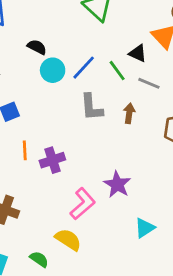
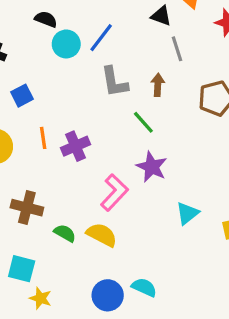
green line: (117, 71) -> (143, 122), moved
gray line: (149, 83) -> (177, 49), turned 55
green semicircle: (39, 259) -> (65, 233), moved

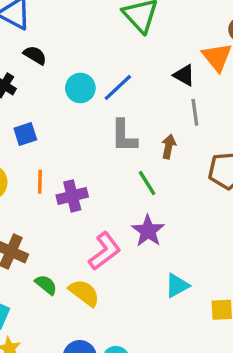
black semicircle: (46, 19) -> (35, 55), moved

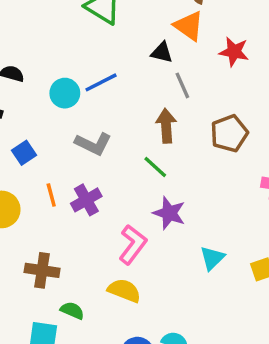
blue line: (118, 87) -> (101, 82), turned 32
gray L-shape: (124, 136) -> (93, 144), moved, turned -48
brown arrow: (169, 146) -> (166, 126), size x1.4
green semicircle: (46, 285) -> (72, 310), moved

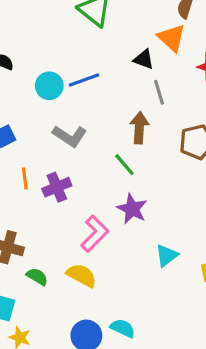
green semicircle: (72, 310) -> (37, 277), moved

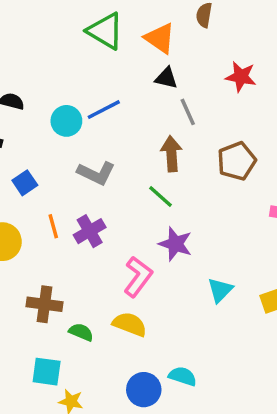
orange triangle: (172, 38) -> (160, 38), moved

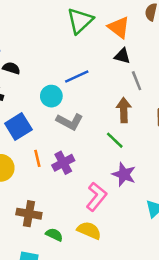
green triangle: (105, 31) -> (80, 21), turned 44
cyan circle: (66, 121) -> (51, 96), moved
blue square: (25, 183) -> (18, 127), size x1.5

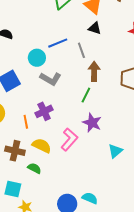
gray line: (137, 81) -> (81, 50), moved
green line: (115, 140) -> (86, 95), turned 70
orange line: (37, 158) -> (26, 122), moved
yellow semicircle: (89, 230) -> (42, 146), moved

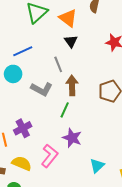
black triangle: (95, 28) -> (71, 41), turned 40
blue line: (58, 43) -> (23, 51), moved
gray L-shape: (51, 79) -> (42, 89), moved

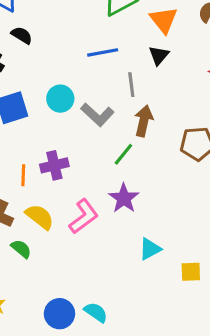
blue line: (23, 51) -> (103, 52), moved
cyan circle: (13, 74) -> (60, 99), moved

